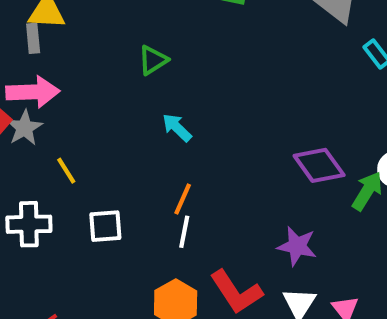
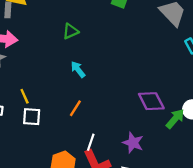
yellow line: (66, 171) -> (25, 96), moved
white line: (184, 232) -> (91, 142), moved

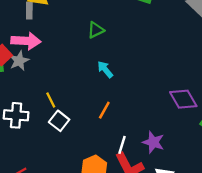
white square: (32, 117) -> (59, 121), turned 36
purple star: (133, 143) -> (153, 142), moved

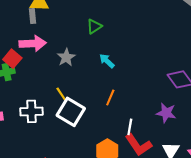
gray star: (19, 61) -> (66, 57), moved
white square: (59, 121) -> (71, 112), size x1.5
purple star: (153, 142) -> (166, 113), moved

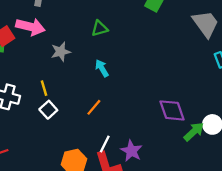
white square: (71, 112) -> (48, 110), size x0.6
purple star: (166, 113) -> (131, 151), moved

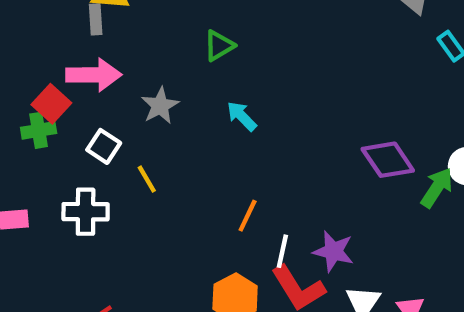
orange line: (94, 107) -> (248, 216), moved
white square: (48, 110) -> (104, 146), moved

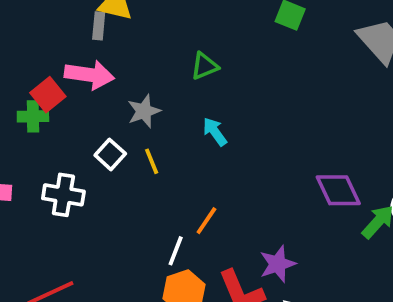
white square: (104, 146) -> (110, 154), moved
yellow line: (147, 179) -> (152, 161), moved
white line: (282, 251) -> (176, 251), moved
purple star: (333, 251) -> (278, 264), turned 30

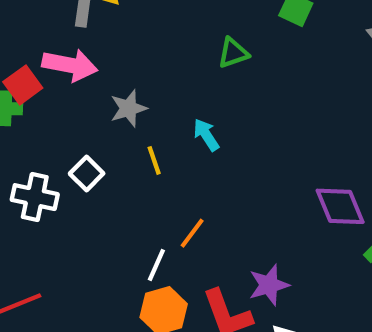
green triangle: (204, 66) -> (233, 53), moved
white square: (110, 154) -> (87, 174), moved
yellow line: (152, 161) -> (154, 160), moved

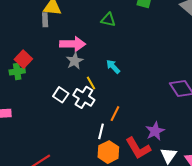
green triangle: (233, 53) -> (108, 20), moved, turned 42
pink arrow: (70, 65) -> (73, 44), moved
white cross: (35, 197) -> (84, 97), moved, turned 30

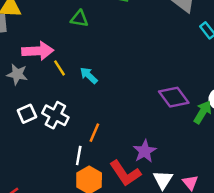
gray star: (75, 61) -> (17, 74), moved, turned -30
yellow line: (91, 83) -> (59, 68), moved
white square: (61, 95) -> (27, 114), turned 35

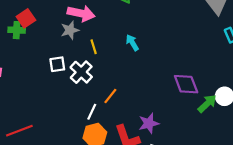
yellow line: (59, 68) -> (94, 47), moved
gray star: (17, 74) -> (70, 30), moved, turned 30
cyan arrow: (89, 75) -> (132, 43), moved

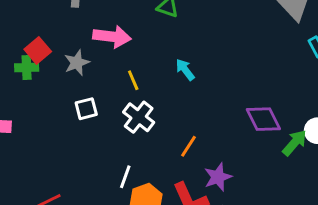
gray star: (70, 30) -> (77, 63), moved
white cross: (81, 72) -> (139, 117), moved
orange line: (110, 96) -> (189, 146), moved
white line: (92, 112) -> (125, 177), moved

